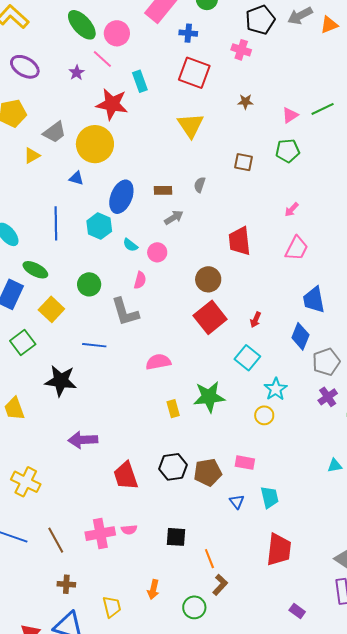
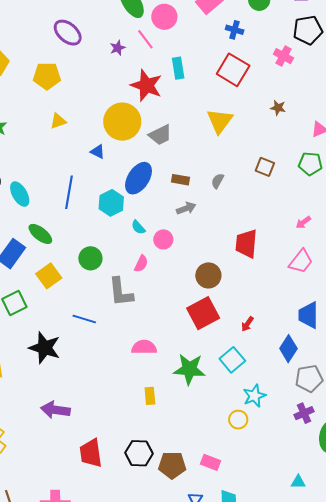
gray trapezoid: (55, 132) -> (160, 135), moved
green star: (209, 397) -> (189, 369), moved

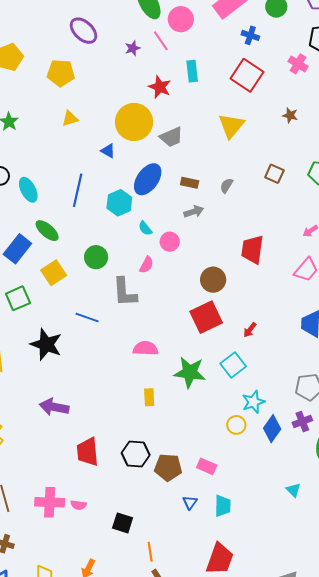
red star: (146, 85) -> (160, 87), size x0.7
blue diamond: (288, 349) -> (272, 429), moved
cyan triangle: (298, 482) -> (293, 490), turned 42

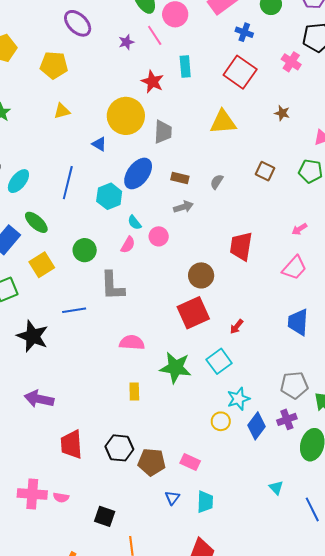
yellow triangle: (231, 126) -> (223, 122), turned 44
gray trapezoid: (171, 137) -> (163, 132), turned -65
cyan ellipse: (28, 190) -> (18, 181), turned 65
pink semicircle: (146, 265) -> (128, 245), moved
blue line: (87, 318) -> (74, 310), turned -30

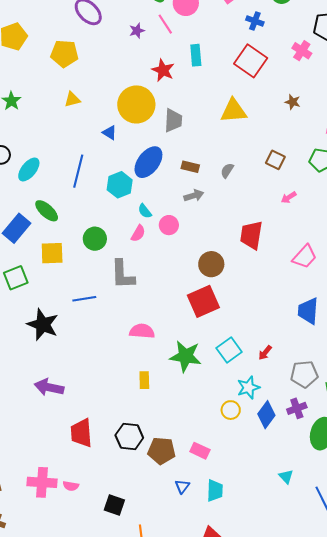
pink arrow: (299, 229) -> (289, 197), moved
yellow square: (42, 265) -> (52, 253), turned 30
red arrow: (237, 327) -> (265, 353), moved

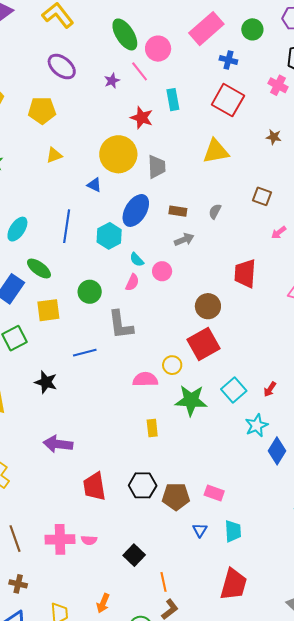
black star: (43, 325) -> (46, 382), size x0.7
yellow circle: (231, 410) -> (172, 365), moved
black square: (114, 505) -> (134, 555), turned 30

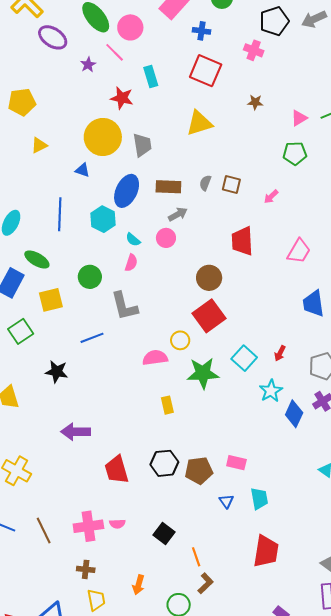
purple ellipse: (62, 67) -> (53, 37), moved
brown square: (262, 196) -> (231, 185), moved
brown rectangle: (178, 211) -> (168, 187), size x1.4
pink circle: (162, 271) -> (166, 238), moved
brown cross: (18, 584) -> (86, 569), moved

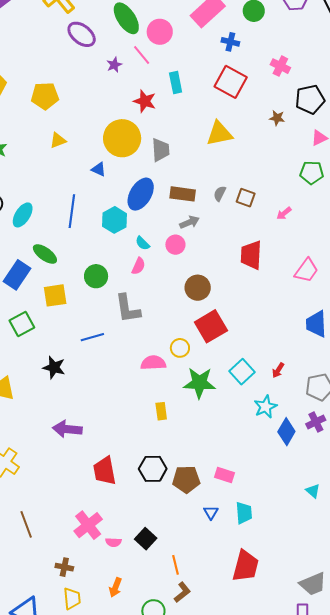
black pentagon: (274, 21) -> (310, 99), moved
brown circle: (209, 278) -> (198, 288), moved
pink semicircle: (117, 524) -> (113, 542), moved
pink cross: (88, 526) -> (88, 525), moved, turned -36

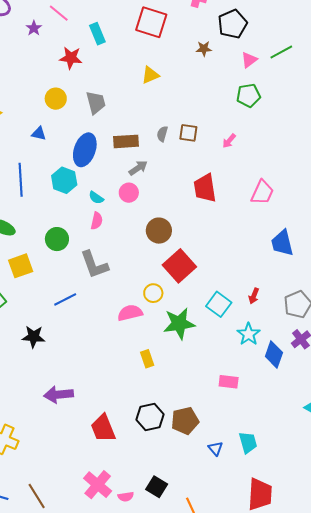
yellow triangle: (219, 133) -> (150, 75), size x0.7
yellow circle: (122, 138) -> (56, 99), size x0.6
pink rectangle: (224, 475) -> (229, 382), moved

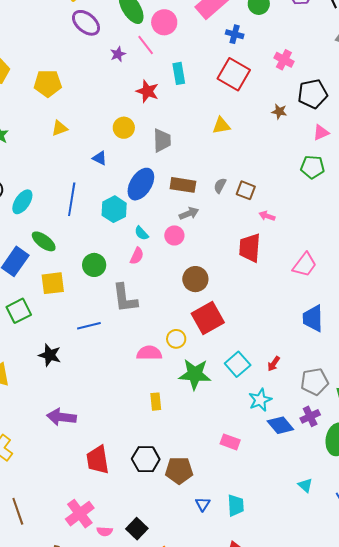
pink arrow: (229, 141) -> (267, 216), moved, turned 56
blue diamond: (274, 355) -> (280, 425), turned -72

